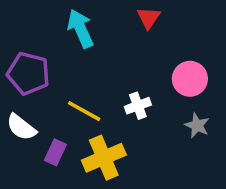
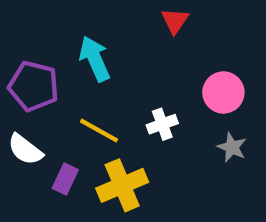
cyan arrow: (80, 29) -> (95, 59), moved

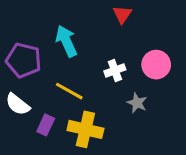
white cross: (162, 124) -> (115, 70), moved
gray star: (232, 147) -> (137, 103), moved
yellow cross: (122, 185) -> (85, 129), turned 36

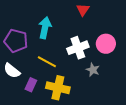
cyan arrow: (66, 41) -> (45, 28), turned 35
white cross: (115, 70) -> (78, 48), size x1.5

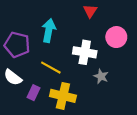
pink circle: (106, 44) -> (116, 37), moved
white cross: (78, 48) -> (85, 52), turned 30

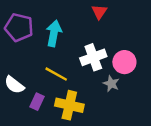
pink circle: (116, 37) -> (124, 62), moved
purple pentagon: (17, 45) -> (19, 27), moved
white cross: (85, 52) -> (93, 57), turned -30

